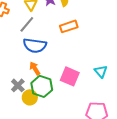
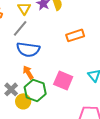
orange rectangle: (69, 26) -> (75, 35), moved

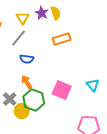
orange rectangle: (75, 35) -> (62, 39), moved
blue semicircle: (28, 49) -> (27, 59), size x0.6

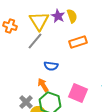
yellow triangle: (23, 18) -> (39, 21), size x1.5
blue semicircle: (27, 59) -> (51, 66), moved

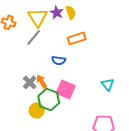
blue semicircle: (51, 66) -> (59, 60), moved
pink square: (78, 93) -> (66, 89), moved
gray cross: (26, 102) -> (30, 82), moved

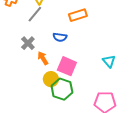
gray cross: (30, 82) -> (28, 43), moved
green hexagon: (49, 99) -> (62, 89), moved
yellow circle: (37, 110) -> (51, 79), moved

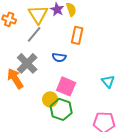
orange rectangle: (78, 15) -> (77, 35), turned -60
gray cross: (28, 43) -> (27, 63), size x1.5
orange arrow: (43, 58) -> (15, 78), moved, size x1.5

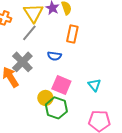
cyan triangle: (108, 81) -> (94, 85), moved

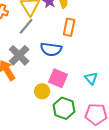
blue semicircle: (54, 56) -> (51, 49), size x1.5
green hexagon: (56, 108) -> (64, 108), moved

